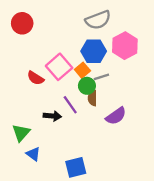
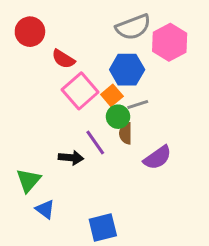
pink hexagon: (125, 46) -> (170, 42), moved
red semicircle: (36, 78) -> (63, 59), moved

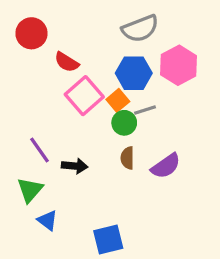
pink hexagon: (170, 42) -> (179, 65), moved
brown semicircle: (126, 133) -> (127, 158), moved
purple line: (95, 142) -> (39, 150), moved

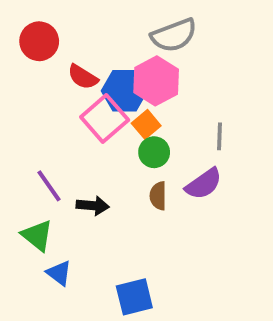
pink hexagon: (179, 65) -> (156, 81), moved
blue hexagon: (134, 73) -> (124, 91), moved
gray line: (145, 110) -> (220, 136), moved, turned -70
purple semicircle: (166, 166) -> (204, 184), moved
green triangle: (30, 190) -> (37, 235), turned -32

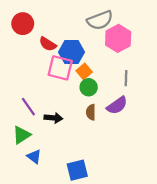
pink hexagon: (156, 81) -> (118, 38), moved
pink square: (105, 119) -> (60, 68), turned -35
green triangle: (37, 235) -> (22, 135), turned 48

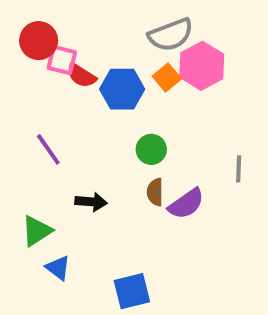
pink square: (60, 68) -> (62, 60), moved, size x0.7
orange square: (84, 71) -> (167, 78), moved
gray line: (126, 78) -> (239, 169), moved
purple semicircle: (117, 105) -> (186, 204), moved
purple line: (28, 107) -> (48, 149), moved

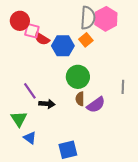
gray semicircle: (171, 35) -> (88, 18), turned -65
pink hexagon: (202, 66) -> (106, 19), moved
purple line: (48, 149) -> (30, 91), moved
green circle: (151, 149) -> (78, 77), size x1.5
green triangle: (37, 231) -> (19, 119), turned -30

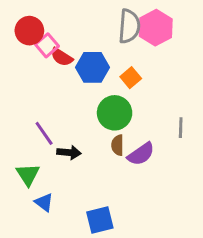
pink square: (32, 31) -> (47, 45), turned 35
orange square: (86, 40) -> (131, 78), moved

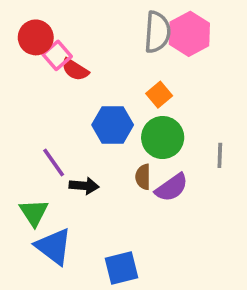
blue hexagon: (93, 67) -> (113, 125), moved
green circle: (115, 113) -> (163, 138), moved
blue triangle: (44, 202) -> (54, 247), size x1.6

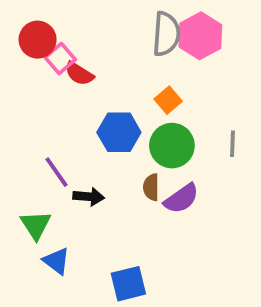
gray line: (220, 155) -> (232, 144), moved
blue triangle: (54, 247) -> (56, 261), size x0.7

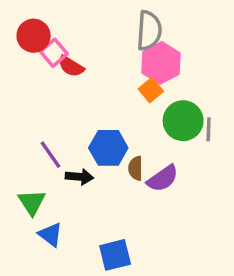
pink hexagon: (200, 36) -> (161, 63), moved
blue hexagon: (119, 132) -> (108, 148), moved
green circle: (172, 146) -> (183, 121), moved

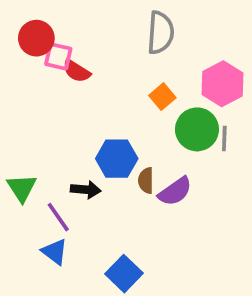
pink square: (54, 53) -> (58, 56), turned -36
pink hexagon: (161, 63) -> (223, 84), moved
purple line: (51, 155) -> (58, 217), moved
green triangle: (32, 202) -> (22, 188), moved
blue square: (115, 255) -> (124, 274), turned -32

